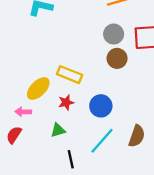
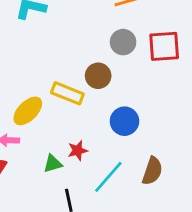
brown circle: (117, 58) -> (98, 76), moved
red star: (66, 102) -> (78, 150), moved
blue circle: (101, 106) -> (124, 121), moved

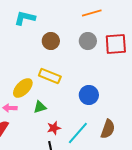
brown circle: (98, 76) -> (51, 41), moved
red star: (78, 150) -> (54, 128), moved
green triangle: (53, 164) -> (40, 107), moved

